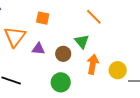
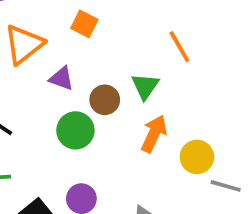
green circle: (61, 82) -> (75, 130), moved

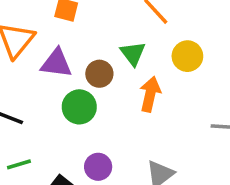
purple triangle: (61, 78) -> (56, 63), size x1.4
yellow circle: (197, 157) -> (187, 56), moved

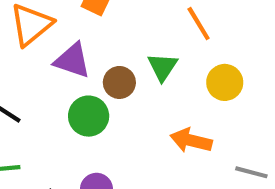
orange arrow: (150, 94) -> (191, 140), moved, turned -100

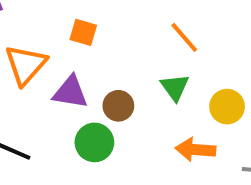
green triangle: (163, 67) -> (175, 87), moved
yellow circle: (225, 82) -> (227, 107), moved

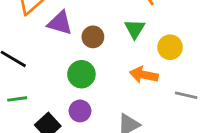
green circle: (94, 142) -> (81, 74), moved

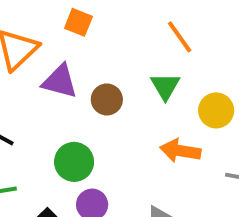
green circle: (81, 74) -> (74, 162), moved

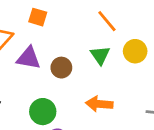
yellow circle: (216, 110) -> (135, 51), moved
orange arrow: (180, 151) -> (99, 104), moved

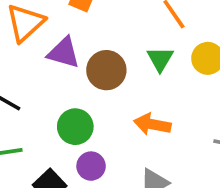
brown circle: (61, 68) -> (106, 70), size x1.4

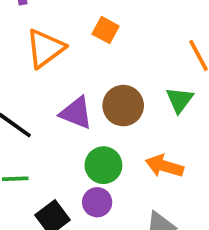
purple triangle: (64, 53) -> (76, 113), moved
green circle: (75, 127) -> (103, 165), moved

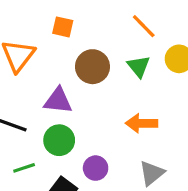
brown circle: (123, 106) -> (92, 67), moved
green circle: (103, 165) -> (59, 140), moved

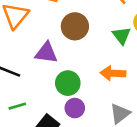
green triangle: (139, 66) -> (122, 36), moved
green circle: (59, 140) -> (68, 83), moved

